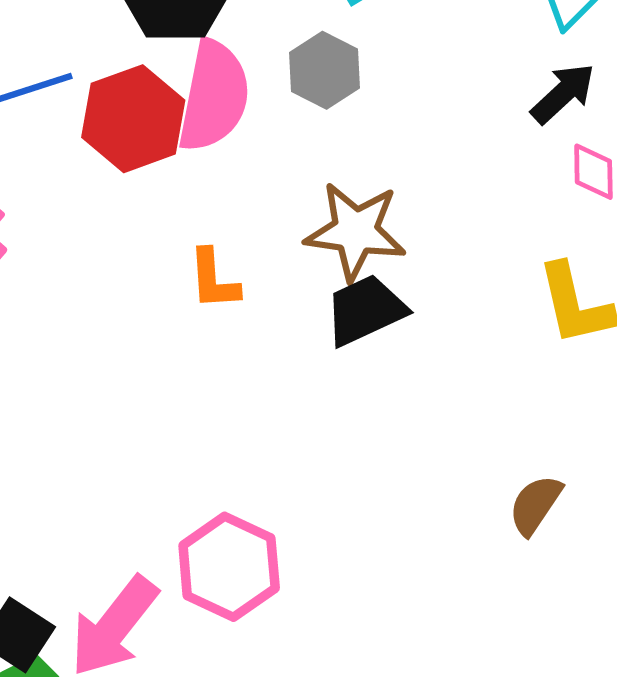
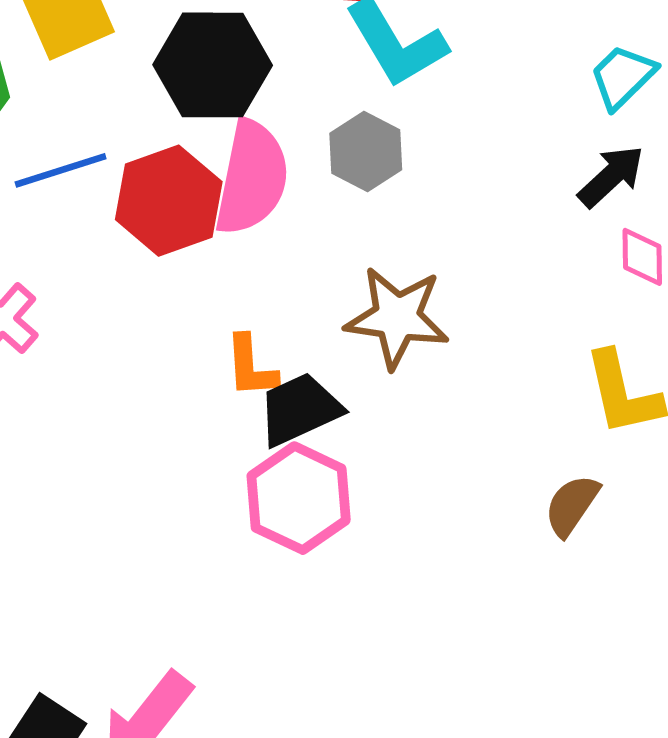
black trapezoid: (365, 310) -> (300, 409), moved
brown semicircle: (535, 505) -> (572, 505), moved
pink hexagon: (229, 567) -> (299, 498), moved

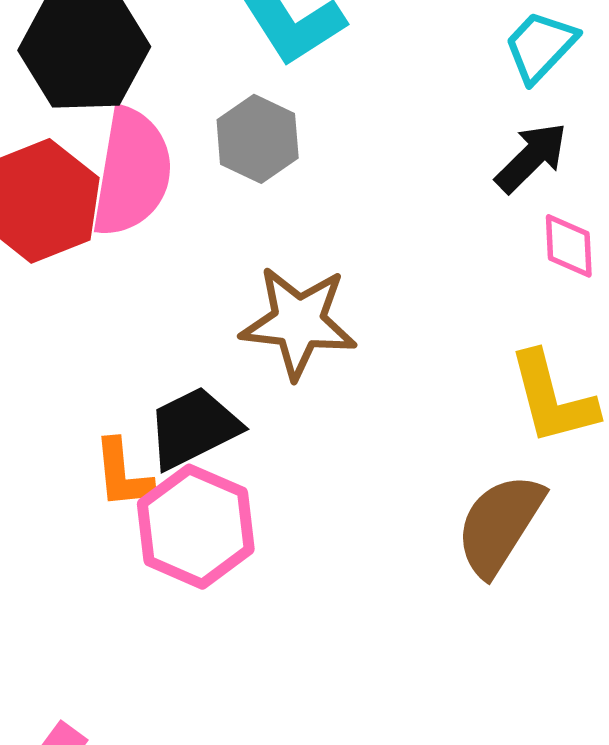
orange L-shape: (251, 367) -> (123, 474), moved
brown semicircle: (572, 505) -> (500, 524), size x1.5

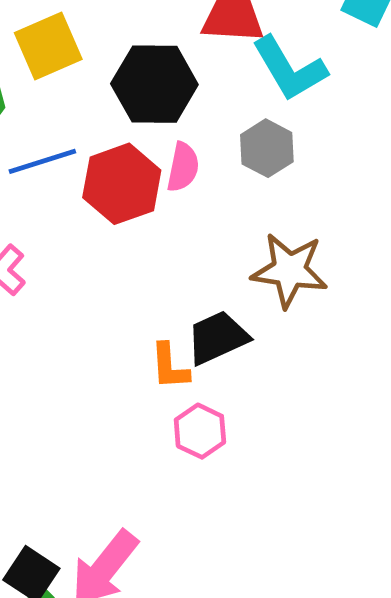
pink semicircle: (132, 172) -> (183, 167), size x0.6
pink hexagon: (196, 527) -> (200, 431), moved, size x0.7

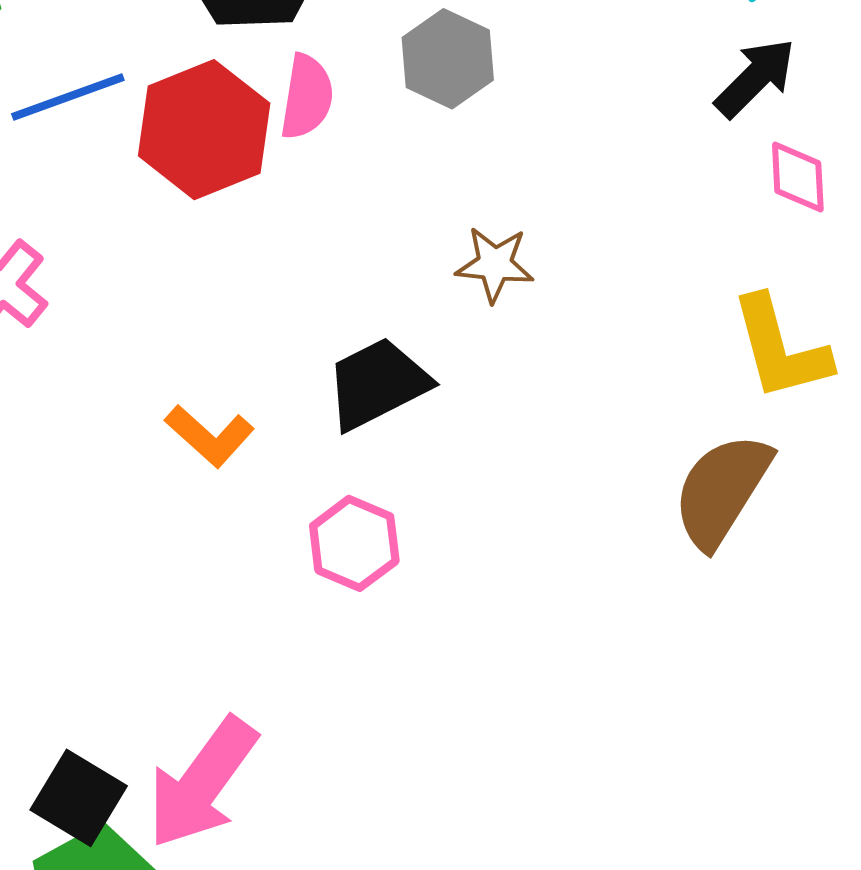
brown star: (289, 270) -> (495, 264), size x0.6
orange L-shape: (170, 366) -> (210, 436), moved, turned -42

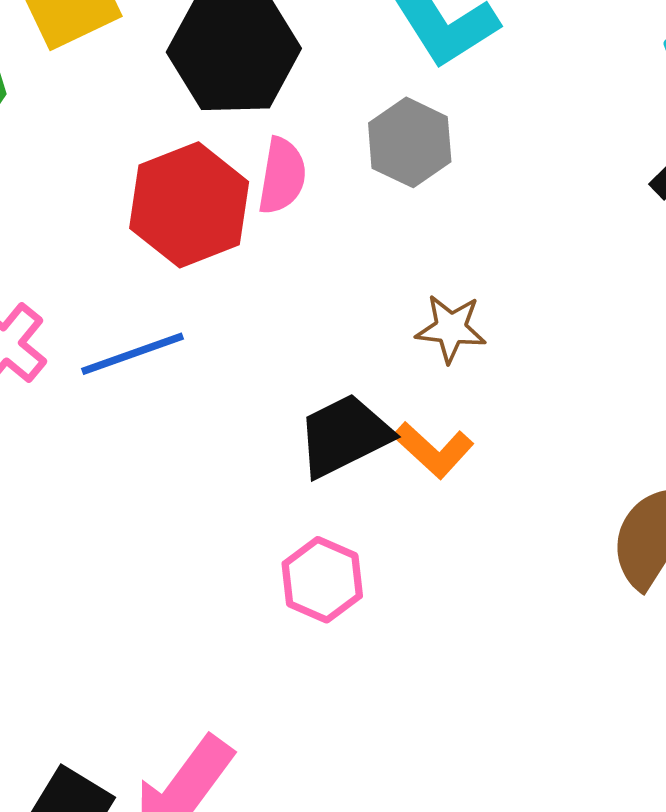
blue line: (68, 97) -> (133, 354), moved
orange L-shape: (210, 436) -> (433, 450), moved

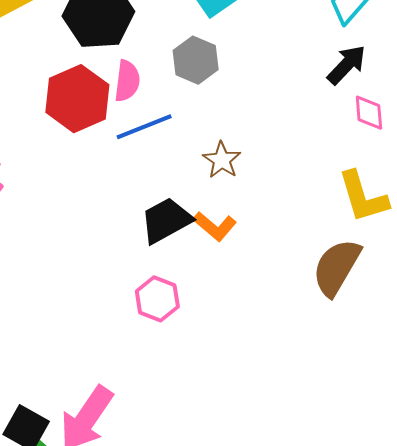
brown star: (451, 329) -> (222, 160), turned 30
blue line: (133, 354) -> (144, 127), moved

